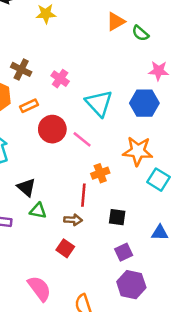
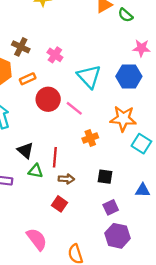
red line: (83, 195) -> (55, 157), moved

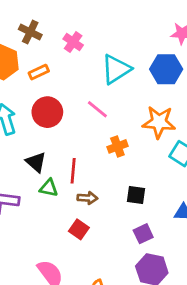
cyan triangle: (89, 76) -> (116, 69), turned 40
red circle: (48, 99) -> (47, 112), moved

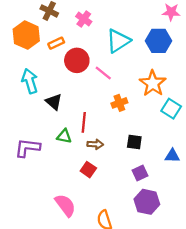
red circle: (47, 112) -> (77, 60), moved
orange star: (159, 122) -> (153, 83), turned 30
black triangle: (36, 162) -> (54, 102), moved

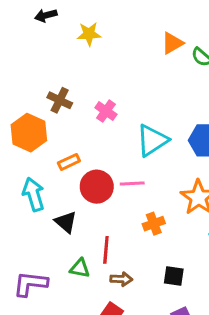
orange rectangle: (56, 43) -> (69, 162), moved
red circle: (77, 60) -> (97, 187), moved
pink line: (103, 73) -> (132, 184), turned -42

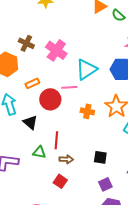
pink cross: (106, 111) -> (56, 50), size x1.5
pink line: (132, 184) -> (69, 87), moved
orange cross: (154, 224) -> (87, 111), moved, turned 32

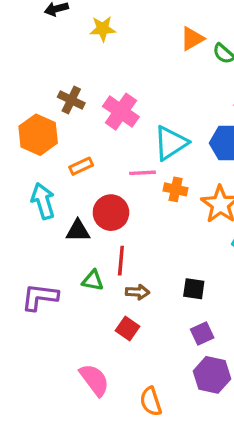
red circle: (50, 99) -> (111, 213), moved
orange cross: (87, 111) -> (176, 189), moved
black triangle: (30, 122) -> (78, 231), turned -42

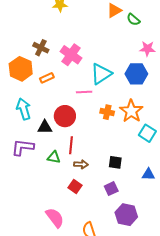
orange rectangle: (81, 166) -> (47, 78), moved
orange cross: (176, 189) -> (107, 112), moved
purple L-shape: (40, 297) -> (23, 147), moved
purple square: (202, 333) -> (111, 189), moved

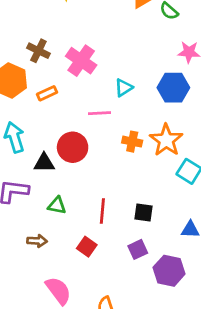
cyan triangle: (101, 74) -> (124, 88), size x0.6
red line: (71, 145) -> (102, 211), moved
brown arrow: (81, 164) -> (37, 241), moved
purple hexagon: (126, 215) -> (169, 271), moved

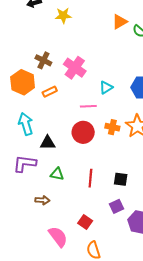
red circle: (73, 147) -> (83, 132), moved
red square: (87, 247) -> (85, 222), moved

